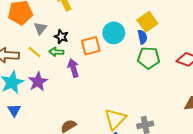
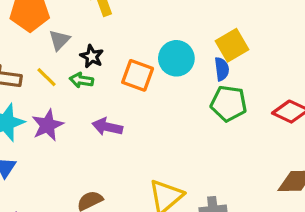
orange square: (91, 46) -> (138, 75), turned 30
purple arrow: (73, 68) -> (107, 127), moved, turned -66

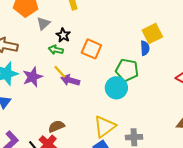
cyan circle: (176, 58) -> (116, 88), moved
yellow line: (47, 77) -> (60, 72), moved
green pentagon: (229, 103) -> (127, 70), moved

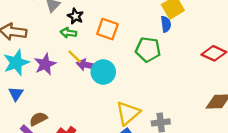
cyan circle: (116, 88) -> (103, 72), moved
brown semicircle: (56, 126) -> (38, 119), moved

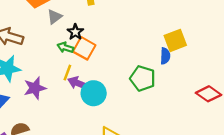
orange square: (107, 29) -> (84, 48), moved
yellow line: (75, 57) -> (67, 73), turned 56
purple star: (45, 64) -> (35, 88), moved

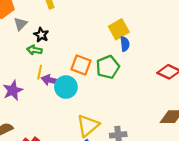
yellow square: (175, 40) -> (119, 29), moved
orange square: (84, 48) -> (81, 65), moved
green pentagon: (143, 78) -> (108, 67), turned -30

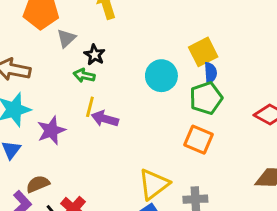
orange square: (81, 65) -> (198, 140), moved
green pentagon: (108, 67) -> (206, 98), moved
cyan circle: (66, 87) -> (161, 76), moved

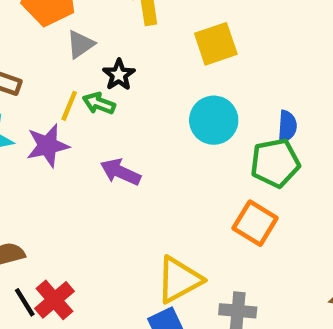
yellow square: (203, 52) -> (216, 44), moved
yellow line: (90, 107) -> (69, 106), moved
purple star: (51, 130) -> (48, 146), moved

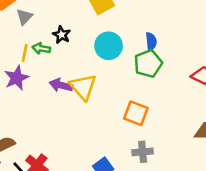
black star: (119, 75) -> (61, 35), moved
orange square: (255, 223) -> (136, 113), moved
yellow triangle: (179, 280) -> (83, 87), moved, turned -32

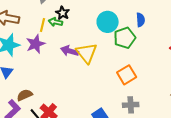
black star: (61, 35) -> (62, 13), moved
green pentagon: (148, 64) -> (125, 38), moved
orange square: (136, 113) -> (127, 75), turned 36

